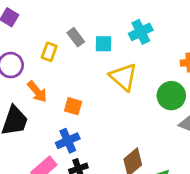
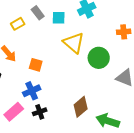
yellow rectangle: (49, 52) -> (18, 24), turned 40
green circle: (171, 96) -> (99, 58), moved

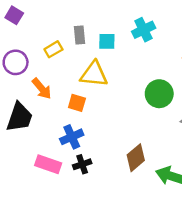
gray rectangle: (38, 13) -> (80, 35), turned 32
yellow triangle: (74, 43) -> (94, 74), moved, turned -35
pink rectangle: (14, 112) -> (48, 164), turned 60

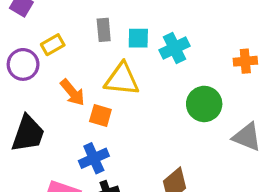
cyan cross: (144, 30) -> (175, 48), moved
yellow rectangle: (53, 49) -> (53, 45), moved
orange arrow: (42, 88) -> (72, 92), moved

